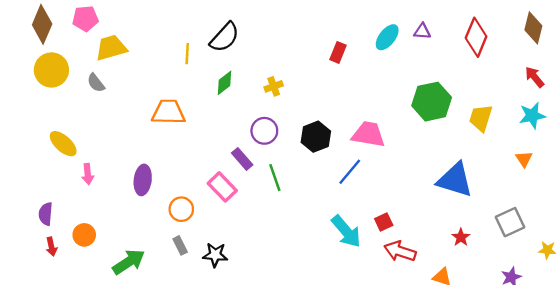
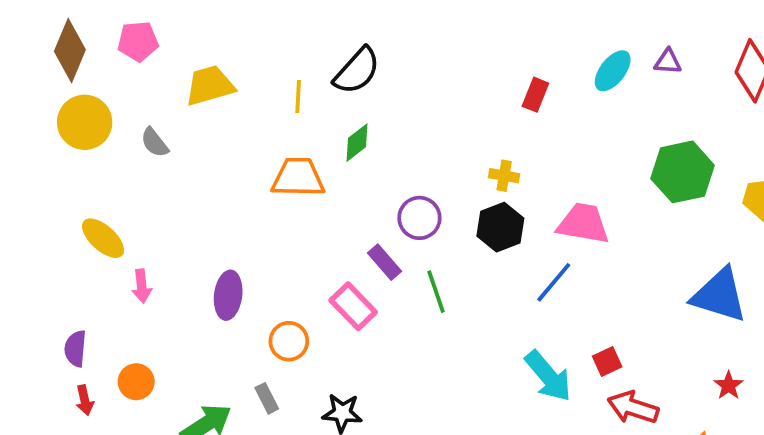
yellow trapezoid: (111, 48) -> (210, 85), moved
yellow cross: (274, 86) -> (504, 176), moved, turned 30
orange trapezoid: (168, 112) -> (298, 177), moved
gray rectangle: (180, 245) -> (267, 398), moved

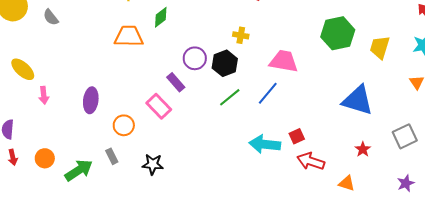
black hexagon: (500, 227) -> (225, 63), moved
green line: (436, 292) -> (230, 97), moved, turned 70
cyan arrow: (548, 376) -> (265, 144), turned 136
orange circle: (136, 382) -> (45, 158), moved

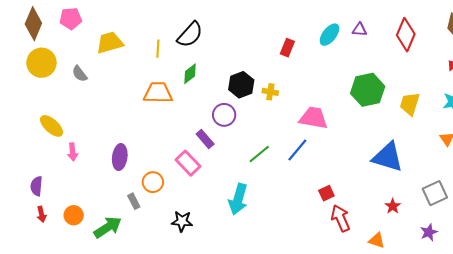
black hexagon: (225, 63) -> (241, 85), moved
cyan arrow: (265, 144) -> (238, 199), moved, turned -80
gray rectangle: (112, 156) -> (134, 201), moved
red arrow: (311, 161) -> (341, 218), turned 48
purple star: (406, 183) -> (429, 232), moved

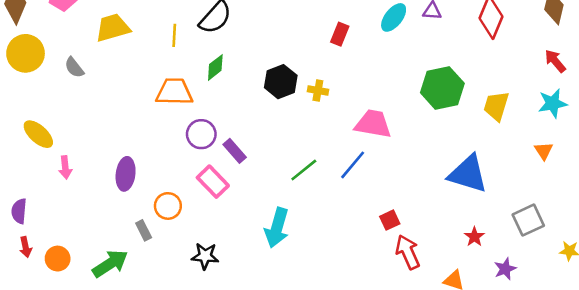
purple circle: (224, 115) -> (201, 134), moved
orange circle: (74, 215) -> (58, 259), moved
purple star: (429, 232) -> (505, 269), moved

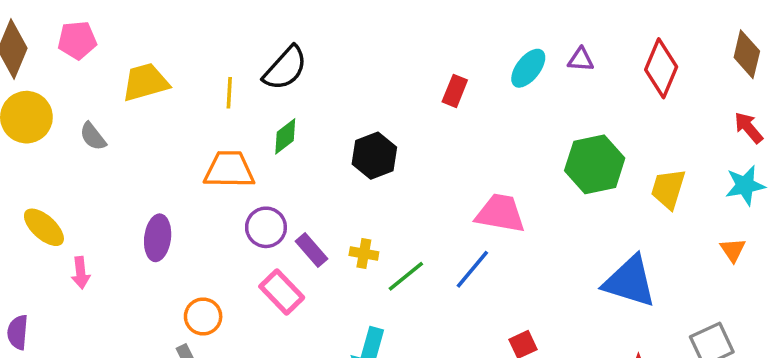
yellow cross: (318, 91) -> (364, 254), moved
purple ellipse: (126, 174) -> (158, 238), moved
orange circle: (168, 206) -> (203, 316), moved

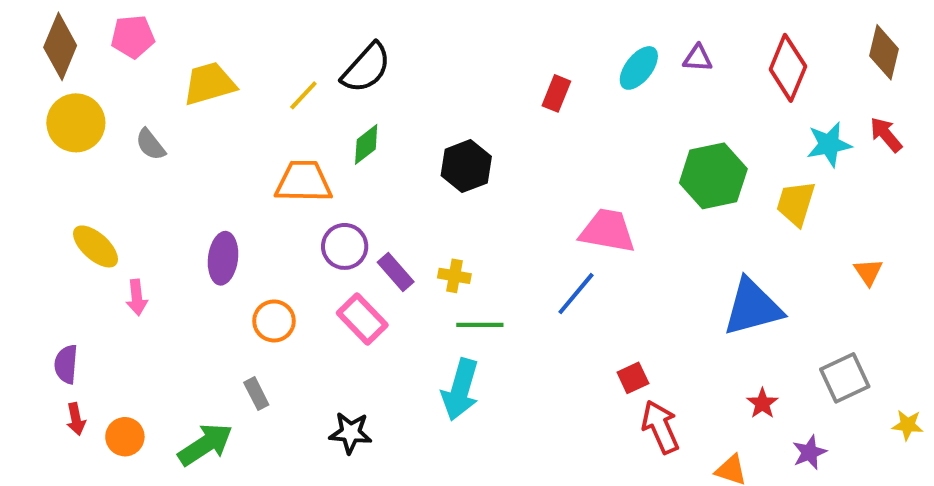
yellow line: (229, 93) -> (303, 95), turned 40
cyan star: (745, 185) -> (829, 144), moved
green line: (406, 276) -> (480, 325), moved, turned 39
blue triangle: (630, 282) -> (753, 307), turned -32
orange circle: (203, 316) -> (274, 321), moved

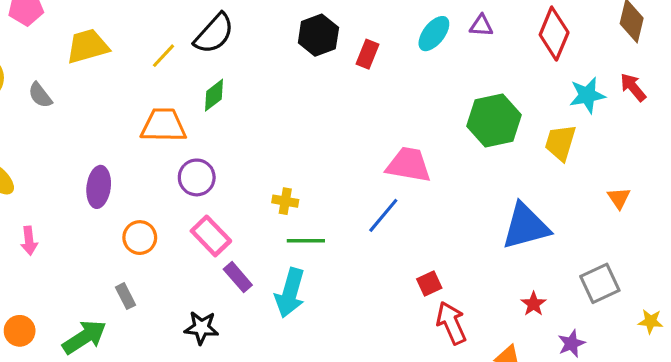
black hexagon: (466, 166) -> (318, 35), moved
purple rectangle: (396, 272) -> (238, 277), moved
pink arrow: (137, 297) -> (29, 241), moved

